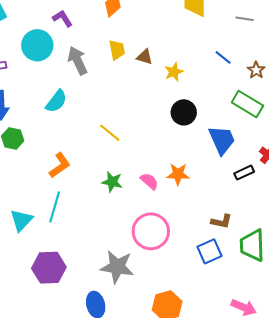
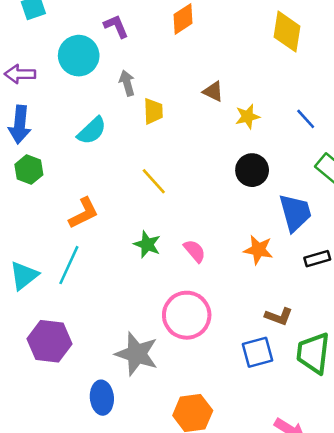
yellow trapezoid: (117, 50) -> (153, 111), moved
blue line: (223, 57) -> (306, 119), moved
gray arrow: (78, 61) -> (127, 83), size x0.7
orange star: (178, 174) -> (258, 250), moved

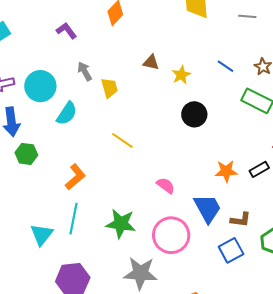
cyan circle: (79, 56) -> (40, 86), moved
blue trapezoid: (295, 213) -> (208, 208), moved
green star: (147, 244) -> (121, 224), moved, size x1.4
orange star: (258, 250) -> (226, 171), moved

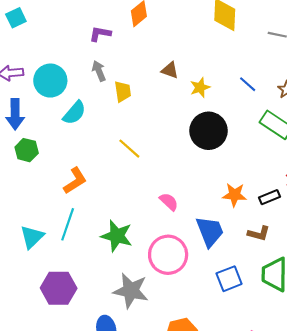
purple L-shape: (66, 31) -> (100, 34), moved, turned -50
black circle: (194, 114) -> (209, 131), size x1.4
brown L-shape: (241, 220) -> (259, 233), moved

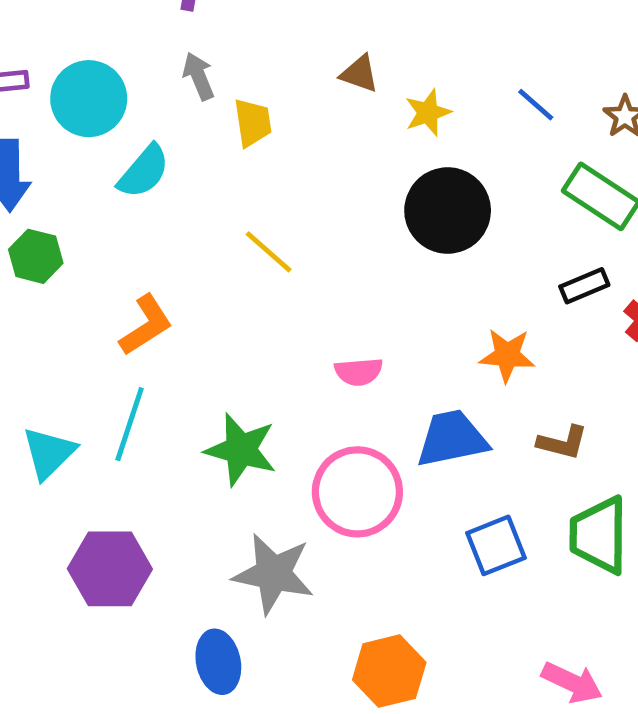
black rectangle: (270, 197) -> (584, 286), moved
pink semicircle: (169, 202) -> (359, 372), turned 132
blue trapezoid: (210, 231) -> (452, 439), turned -80

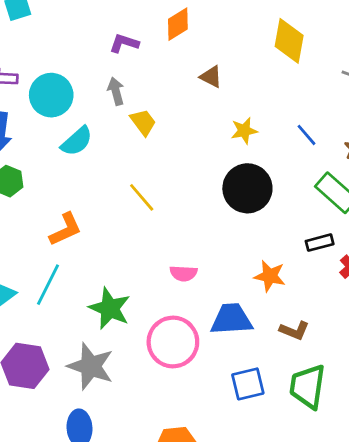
brown triangle: (359, 74) -> (211, 77), moved
yellow trapezoid: (253, 123) -> (143, 122), turned -36
gray star: (273, 574) -> (91, 366), moved

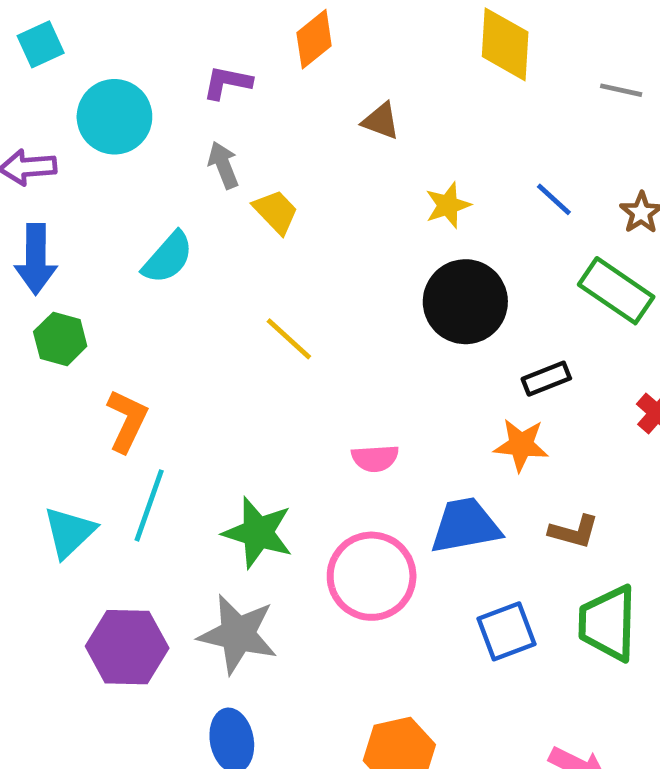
cyan circle: (51, 95) -> (114, 117), moved
orange L-shape: (65, 229) -> (127, 421), moved, turned -33
black rectangle: (320, 243) -> (546, 379), moved

